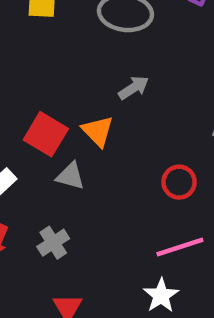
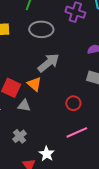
gray arrow: (134, 88) -> (49, 63), size x1.6
white star: (161, 295) -> (47, 154), moved

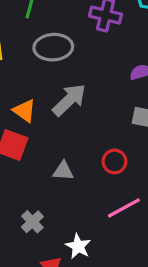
orange triangle: (34, 84) -> (24, 111), moved
gray triangle: (24, 106) -> (63, 171), moved

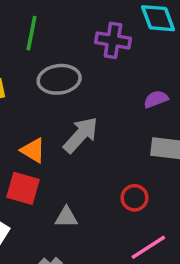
gray triangle: (63, 171) -> (66, 217), moved

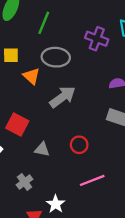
orange triangle: (33, 150) -> (31, 76), moved
red circle: (135, 198) -> (79, 145), moved

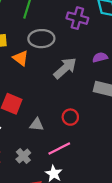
gray arrow: (63, 97) -> (65, 68), moved
pink line: (92, 180) -> (59, 149), moved

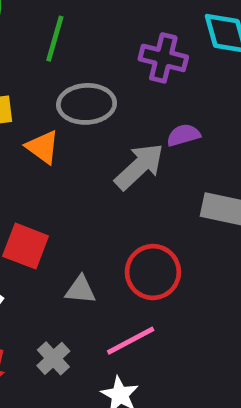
purple semicircle: (100, 57) -> (183, 135), moved
red circle: (70, 117) -> (153, 272), size x1.5

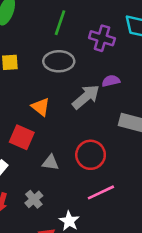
green line: (55, 39) -> (60, 23), moved
orange triangle: (43, 147) -> (41, 107), moved
pink line: (131, 341) -> (101, 192), moved

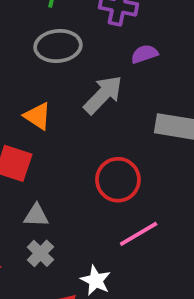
purple semicircle: (111, 81) -> (144, 54), moved
gray triangle: (50, 163) -> (36, 215), moved

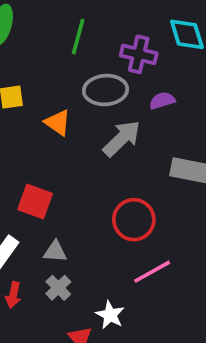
gray ellipse: (58, 46) -> (105, 90), moved
orange triangle: (38, 116) -> (58, 123), moved

